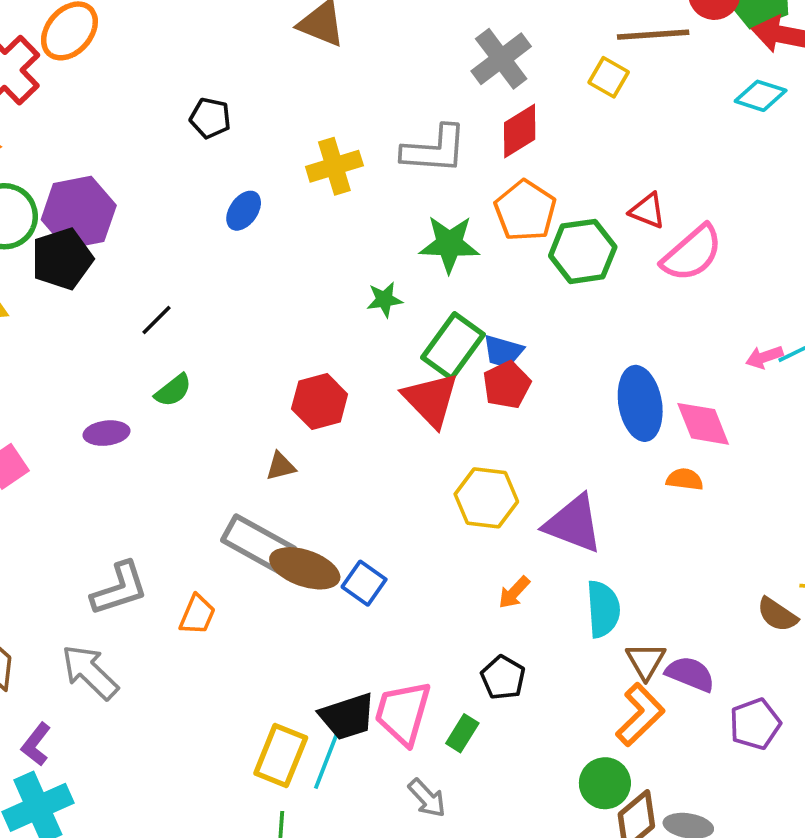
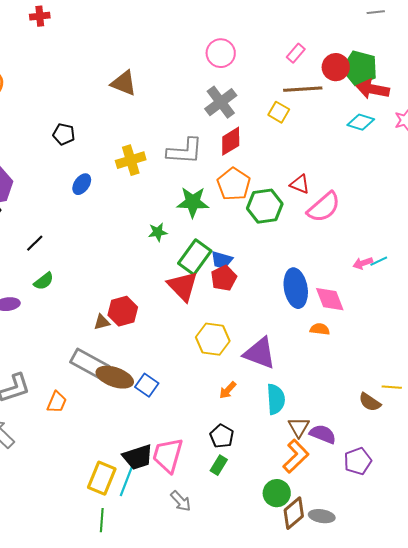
red hexagon: (320, 402) -> (123, 311), moved
green rectangle: (462, 733) -> (219, 465), moved

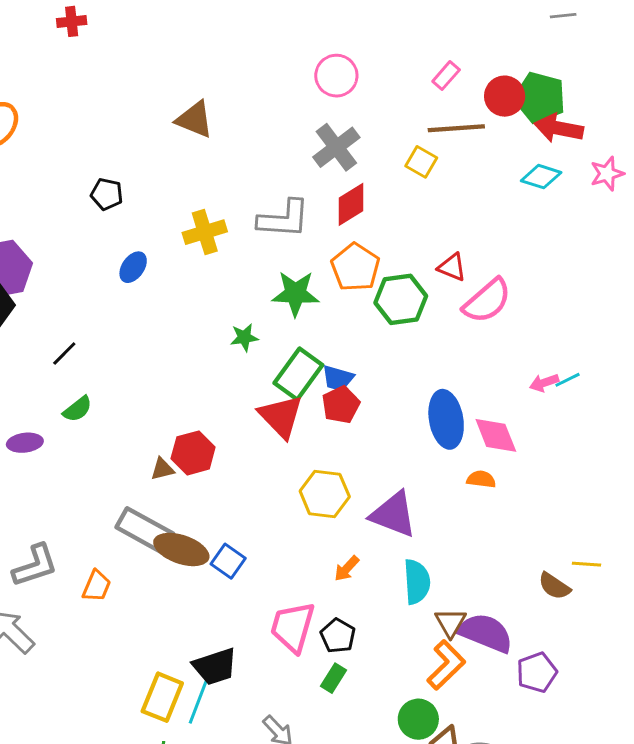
purple semicircle: (323, 434) -> (486, 633), size x1.4
pink trapezoid: (168, 455) -> (293, 627), moved

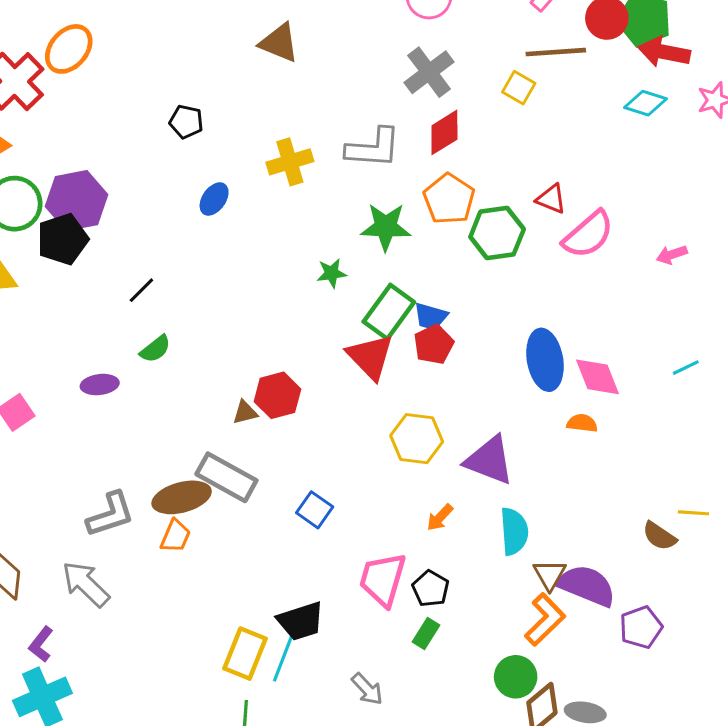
cyan line: (567, 380) -> (686, 368), moved
pink arrow: (544, 383) -> (672, 255), moved
brown ellipse: (181, 549) -> (182, 497), moved, turned -34

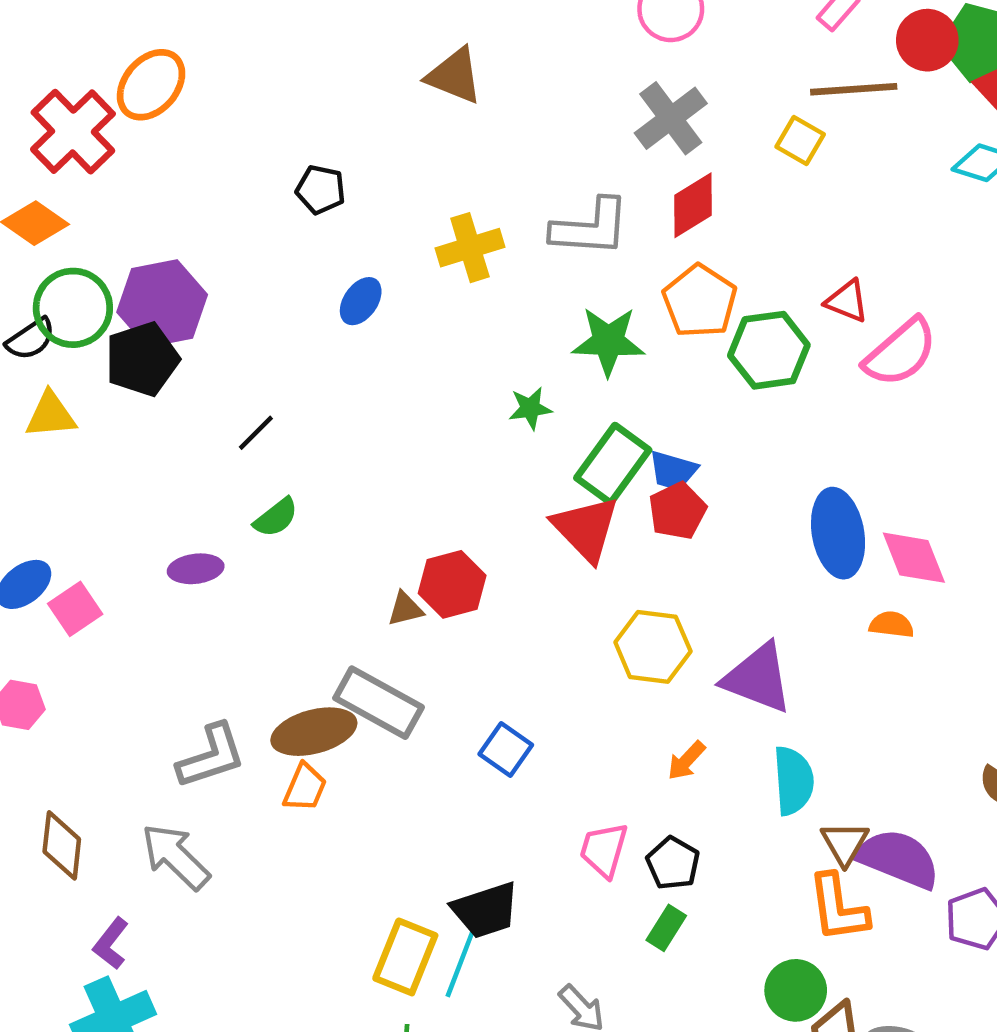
pink trapezoid: (383, 579) -> (604, 850), size x0.7
orange L-shape: (545, 620) -> (838, 908), turned 126

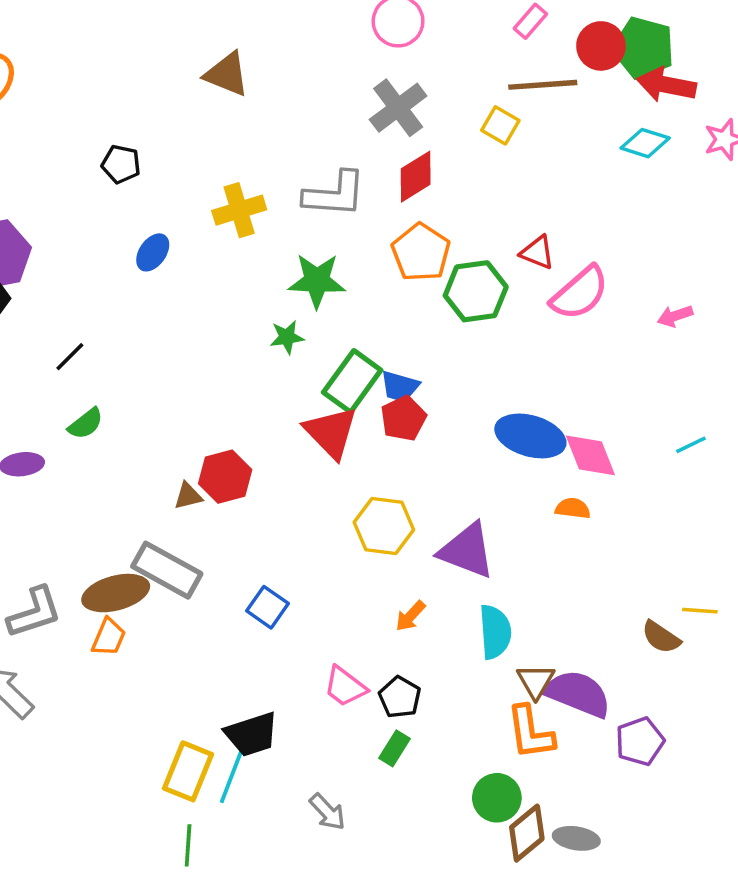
green star: (608, 341) -> (317, 281), moved
blue ellipse: (838, 533) -> (530, 436), turned -64
pink trapezoid: (604, 850) -> (345, 687), turned -69

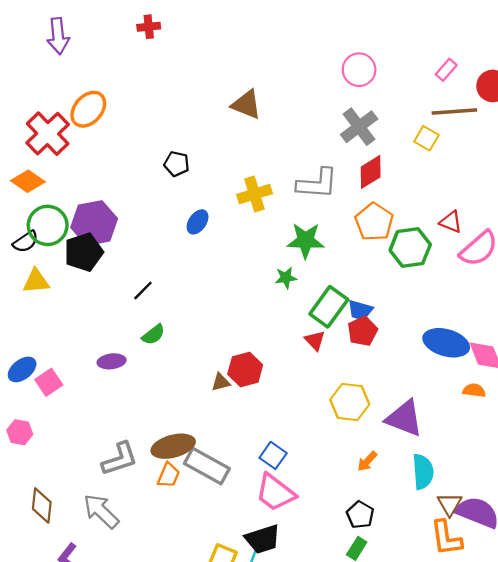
red triangle: (331, 432) -> (315, 340), size x0.6
gray rectangle: (167, 570) -> (207, 466), moved
pink trapezoid: (345, 687) -> (275, 493), moved, size x1.4

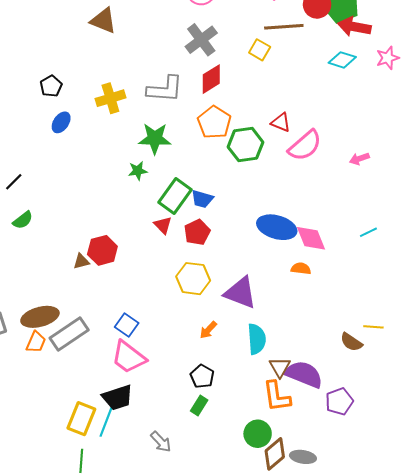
black pentagon: (177, 164) -> (51, 86), moved, turned 30
red pentagon: (363, 331) -> (197, 232), moved
gray rectangle: (207, 466) -> (69, 334), turned -63

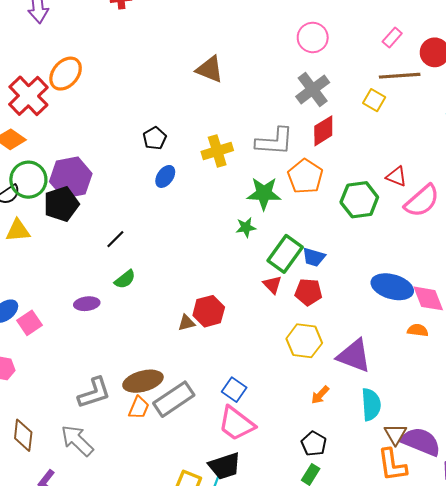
orange pentagon: (214, 122) -> (305, 176), moved
red pentagon: (197, 232) -> (308, 292), turned 30

